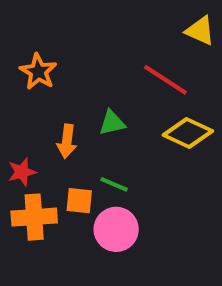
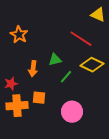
green line: (114, 184) -> (66, 77), moved, turned -72
pink circle: (116, 229) -> (72, 112), moved

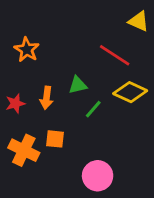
red star: (11, 84) -> (15, 103), moved
orange cross: (17, 106) -> (24, 150), turned 30
pink circle: (72, 112) -> (98, 176), moved

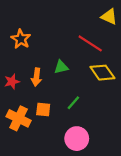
yellow diamond: (130, 92) -> (102, 73), turned 30
green line: (93, 109) -> (73, 103), moved

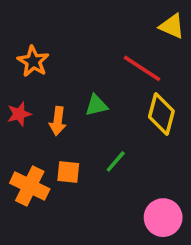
yellow diamond: (102, 73) -> (161, 114), turned 50
red star: (12, 82) -> (19, 114), moved
pink circle: (77, 139) -> (163, 218), moved

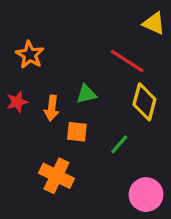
green line: (116, 161) -> (119, 144), moved
orange square: (68, 172) -> (77, 132), moved
orange cross: (30, 186) -> (56, 176), moved

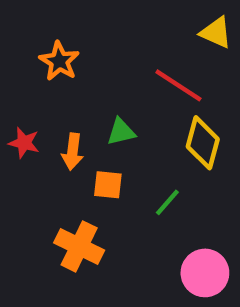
orange star: (30, 55) -> (59, 61), moved
red star: (17, 102) -> (24, 143), turned 30

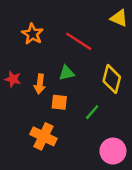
red line: (178, 85) -> (79, 41), moved

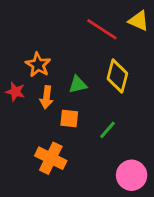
orange star: (32, 34) -> (38, 65), moved
red line: (79, 41) -> (102, 29), moved
yellow diamond: (112, 79) -> (117, 76), moved

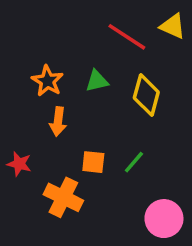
green triangle: (78, 85) -> (97, 81), moved
red star: (15, 92) -> (19, 164), moved
orange square: (69, 119) -> (93, 162), moved

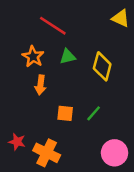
red line: (127, 37) -> (53, 26), moved
red star: (19, 164) -> (17, 142), moved
orange cross: (63, 197) -> (47, 153), moved

